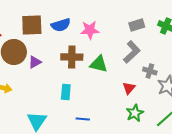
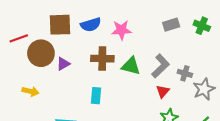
gray L-shape: (132, 52) -> (161, 66), moved

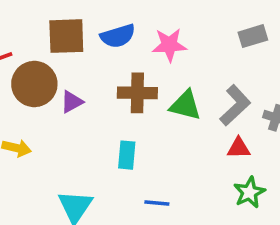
red triangle: (163, 91) -> (239, 148), turned 48

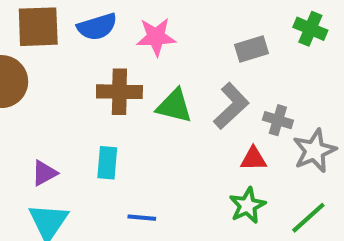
gray rectangle: (253, 36) -> (251, 49), moved
purple triangle: (72, 102) -> (44, 173), moved
red triangle: (239, 148) -> (254, 159), moved

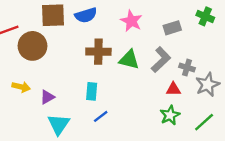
pink star: (156, 37) -> (131, 21), moved, turned 30
purple triangle: (44, 173) -> (47, 97), moved
blue line: (142, 218) -> (101, 116), moved, turned -42

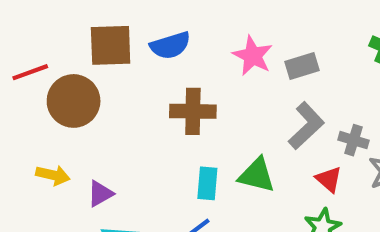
gray rectangle: (172, 28) -> (302, 66), moved
green triangle: (129, 60) -> (257, 175), moved
red triangle: (173, 89) -> (329, 179), turned 42
cyan rectangle: (92, 91) -> (207, 183), moved

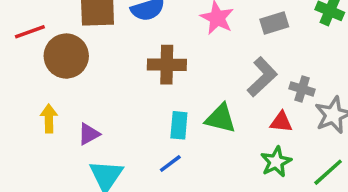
gray rectangle: (302, 66) -> (274, 23), moved
yellow arrow: (53, 175) -> (49, 118), turned -104
red triangle: (329, 179) -> (281, 122), turned -35

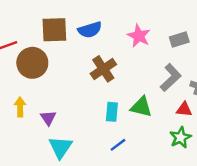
brown cross: (167, 65) -> (103, 69), turned -35
purple triangle: (89, 134) -> (48, 118), turned -35
blue line: (170, 164) -> (118, 145), moved

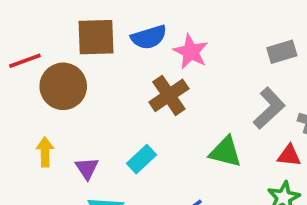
pink star: (139, 36) -> (191, 52), moved
cyan rectangle: (112, 112) -> (142, 159), moved, turned 42

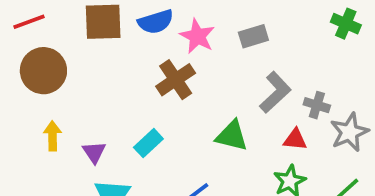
gray rectangle: (282, 52) -> (253, 36), moved
red line: (25, 61) -> (29, 22), moved
brown circle: (63, 86) -> (43, 71), moved

